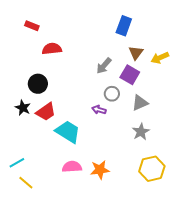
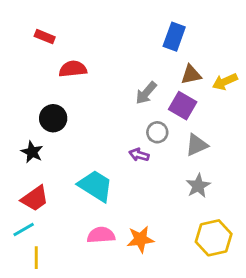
brown triangle: (136, 53) -> (191, 75), turned 42
red trapezoid: (46, 112) -> (35, 198), moved
yellow line: (26, 183) -> (36, 258), turned 49

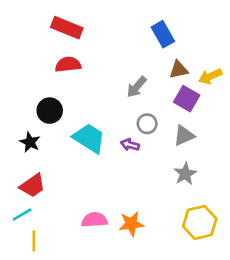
red rectangle: (45, 37) -> (67, 28), moved, size x1.6
blue rectangle: (174, 37) -> (163, 34), turned -50
purple square: (183, 106) -> (187, 99), moved
cyan trapezoid: (95, 186) -> (89, 138), moved

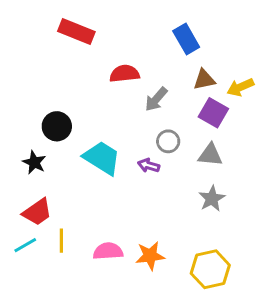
red semicircle: (68, 65) -> (125, 74), moved
gray triangle: (184, 136) -> (210, 155), turned 30
yellow hexagon: (200, 222) -> (210, 269), moved
yellow line: (34, 241) -> (61, 241), moved

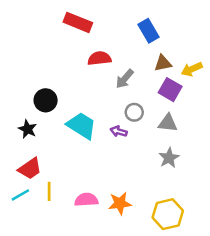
red rectangle: (76, 31) -> (78, 22), moved

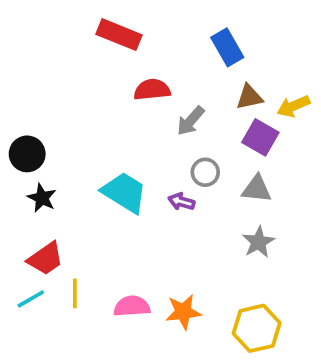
black circle: (46, 100) -> (27, 154), moved

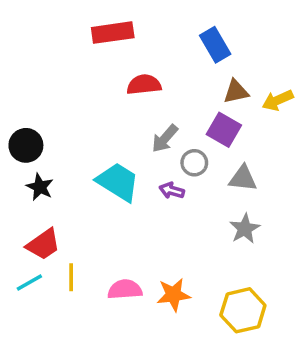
red rectangle: (119, 35) -> (113, 33), turned -30
gray arrow: (191, 121) -> (165, 138), moved
purple square: (260, 137) -> (224, 130), moved

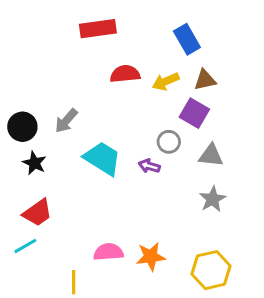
yellow arrow: (278, 100) -> (166, 81), moved
gray arrow: (165, 138) -> (66, 121), moved
yellow line: (71, 277) -> (74, 282), moved

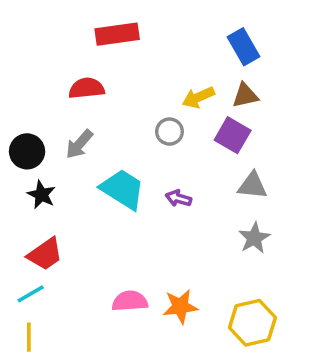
blue rectangle: (187, 39) -> (243, 47), moved
red semicircle: (125, 74) -> (87, 88), moved
gray circle: (169, 142) -> (169, 132), moved
yellow line: (74, 282) -> (29, 337), moved

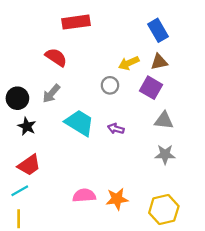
red semicircle: (87, 88) -> (56, 57), turned 40
gray star: (254, 238) -> (165, 154), turned 30

